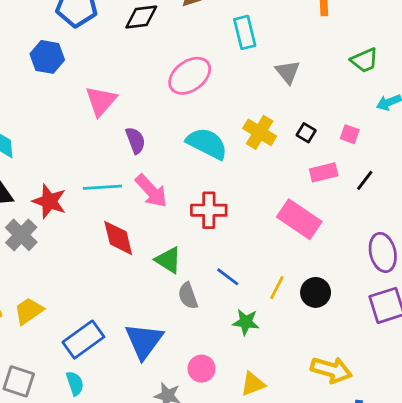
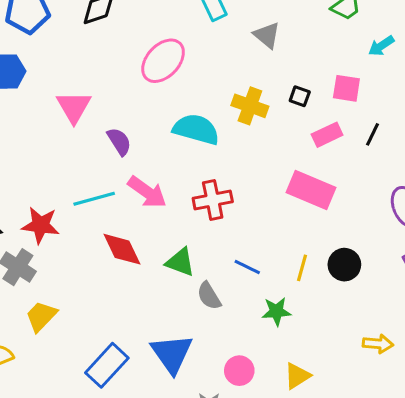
pink square: (350, 134) -> (346, 88), size x1.4
yellow trapezoid: (29, 311) -> (41, 316), moved
yellow arrow: (331, 370) -> (378, 344), size x0.7

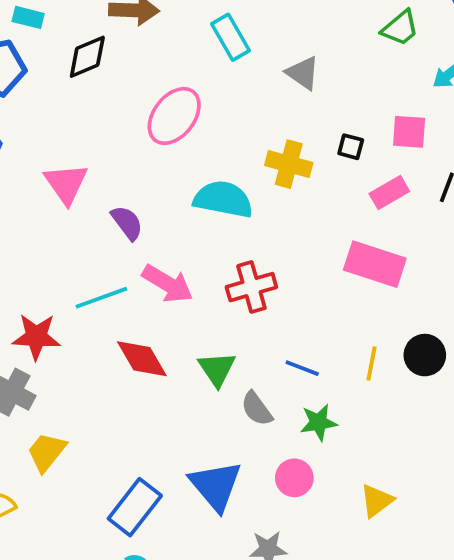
green triangle: (180, 262) -> (217, 369), turned 40
green star: (276, 311) -> (319, 422), moved
pink circle: (239, 371) -> (294, 478), moved

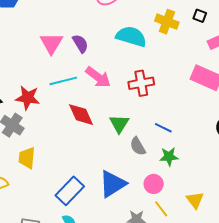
pink triangle: (66, 184) -> (51, 43), moved
yellow line: (371, 364) -> (161, 209), moved, turned -54
yellow trapezoid: (47, 452) -> (27, 158), turned -40
blue triangle: (216, 486) -> (113, 184), turned 32
yellow triangle: (377, 501) -> (195, 200), turned -36

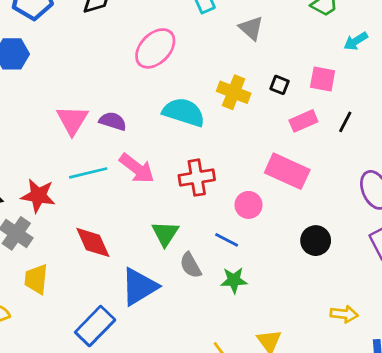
purple semicircle: (80, 44) -> (113, 121), turned -42
red diamond: (81, 115) -> (93, 242), moved
blue triangle: (113, 184) -> (139, 287), moved
pink circle: (154, 184) -> (249, 205), moved

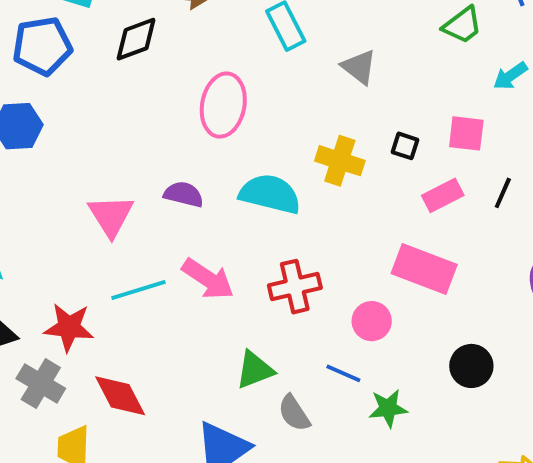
pink ellipse: (155, 48) -> (223, 105), turned -30
purple semicircle: (113, 121) -> (184, 194), moved
green triangle: (165, 233) -> (255, 370), turned 40
red diamond: (93, 242) -> (120, 396), moved
green star: (234, 280) -> (388, 408), moved

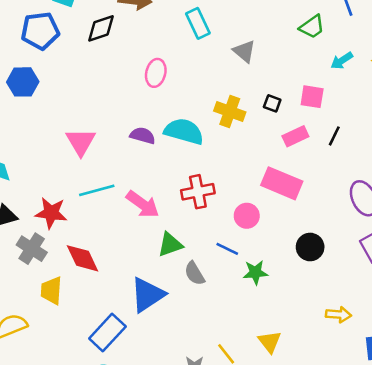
pink ellipse: (223, 105) -> (156, 73), size x0.7
purple semicircle: (184, 194) -> (143, 136), moved
pink arrow: (208, 279) -> (143, 204), moved

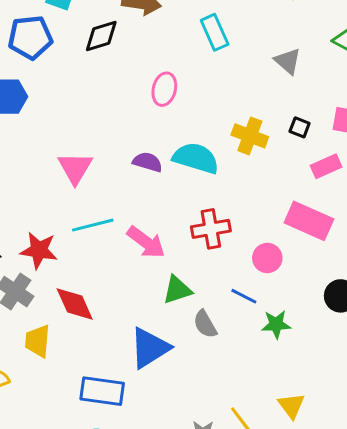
gray triangle: (244, 51) -> (288, 61), moved
blue rectangle: (107, 332) -> (102, 391), turned 54

